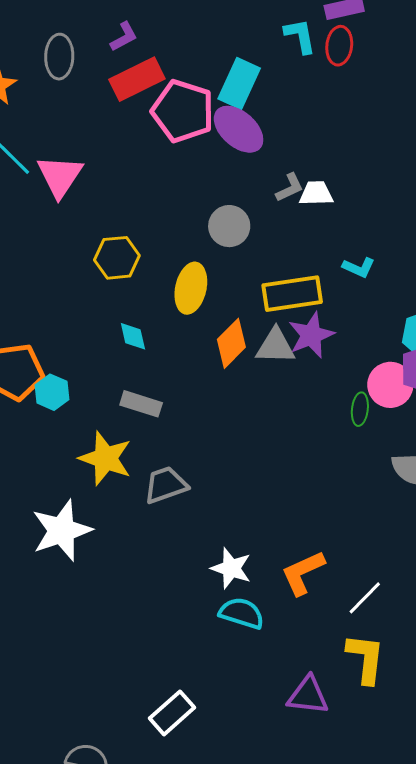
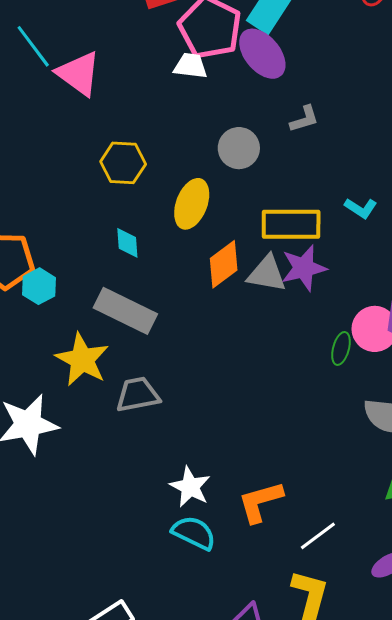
pink triangle: (60, 176) -> (79, 74), turned -36
white trapezoid: (316, 193) -> (191, 66), moved
gray rectangle: (141, 404) -> (125, 311), size x1.5

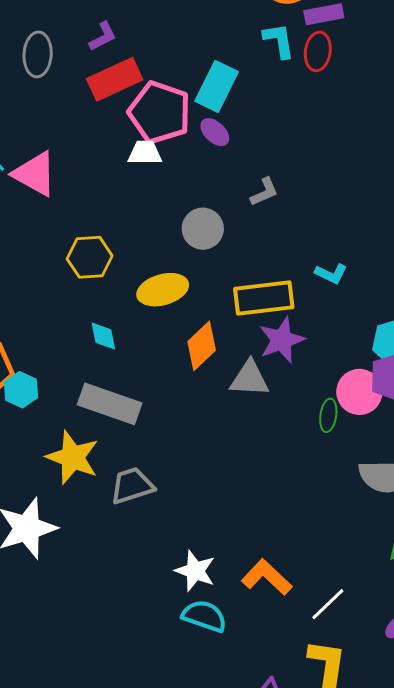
purple ellipse: (262, 54) -> (215, 132), size x0.6
yellow ellipse: (192, 204) -> (163, 290), turned 60
gray triangle: (267, 274) -> (250, 379), moved
orange L-shape: (260, 502) -> (267, 577), turned 66

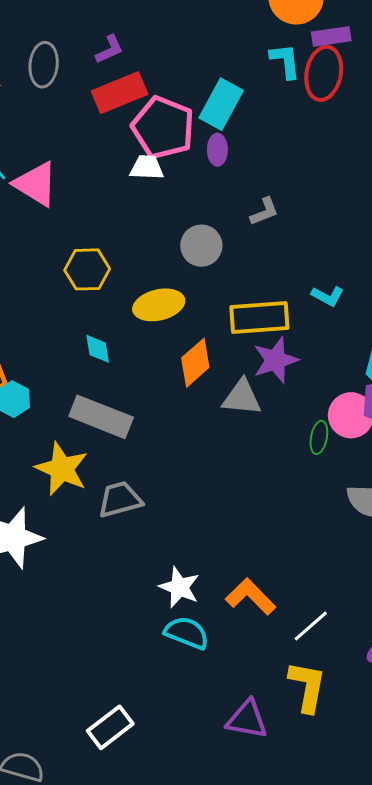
red ellipse: (318, 51) -> (324, 73), size x1.4
purple ellipse: (215, 132) -> (217, 150), turned 44

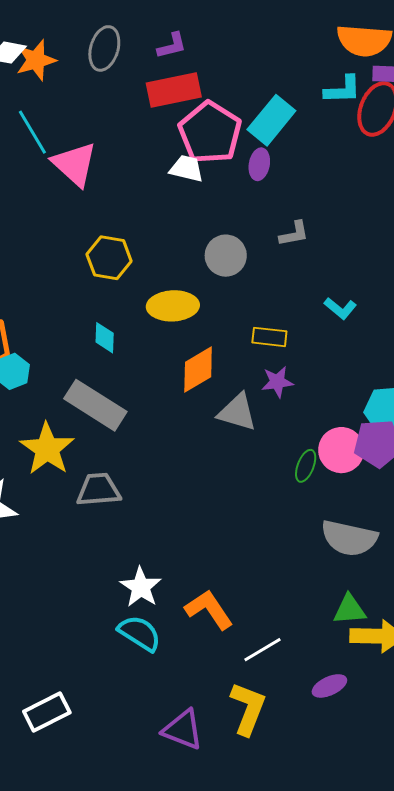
cyan L-shape: (285, 61) -> (343, 90), turned 84
cyan L-shape: (328, 296) -> (340, 308), moved
yellow rectangle: (259, 317) -> (269, 337), size x0.6
purple star: (275, 360) -> (277, 382), size x0.7

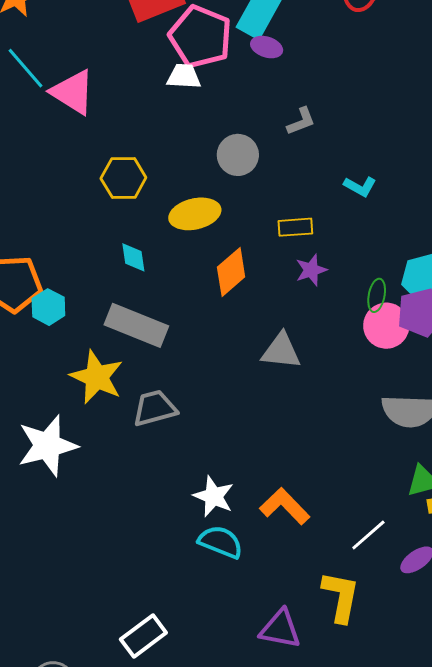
purple ellipse: (259, 164) -> (267, 47), moved, turned -72
gray triangle: (237, 412) -> (281, 351), moved
green ellipse: (306, 466) -> (377, 295), moved
white line: (262, 650) -> (368, 535), moved

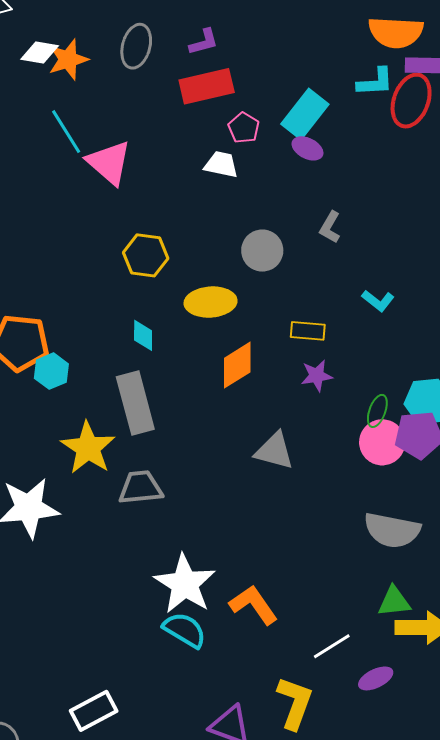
pink pentagon: (200, 37) -> (244, 128), size x0.5
gray L-shape: (301, 121) -> (330, 227), turned 132
gray rectangle: (136, 325) -> (135, 403), turned 44
white star: (214, 496) -> (185, 584), size x1.5

